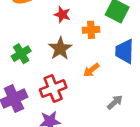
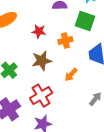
brown star: (60, 49) -> (42, 61), turned 30

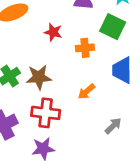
brown star: (42, 61) -> (39, 77), moved
red cross: (41, 96) -> (46, 113), turned 30

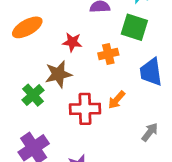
brown star: (39, 77) -> (58, 74), moved
red cross: (46, 113) -> (85, 109), moved

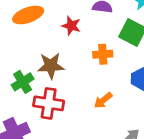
red star: (72, 42) -> (71, 26), moved
red cross: (85, 109) -> (49, 103), moved

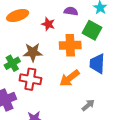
orange cross: (103, 54) -> (70, 45), size x1.5
orange arrow: (103, 100) -> (70, 78), size x1.5

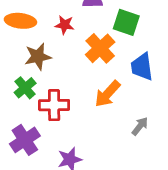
orange ellipse: (18, 16) -> (20, 21), turned 35
orange cross: (70, 45) -> (100, 48), turned -30
brown star: (33, 52) -> (38, 57), moved

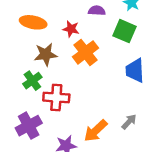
orange cross: (100, 48) -> (86, 52), moved
orange arrow: (107, 94) -> (96, 131), moved

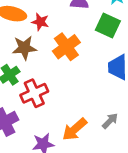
red star: (71, 29) -> (40, 22), moved
red cross: (56, 98) -> (34, 93), turned -30

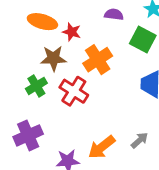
red cross: (34, 93) -> (74, 91), moved, turned -36

